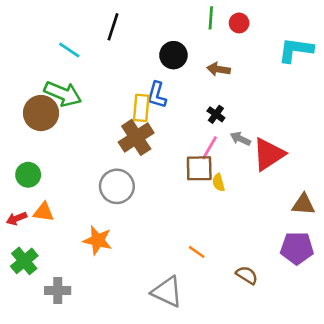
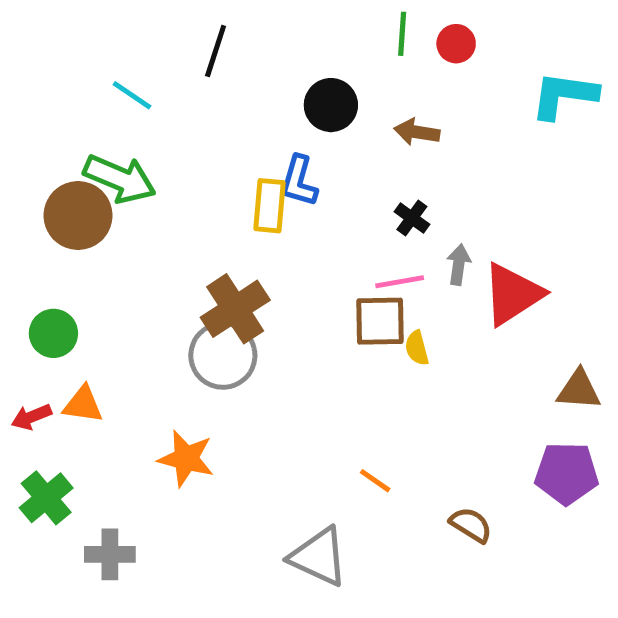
brown cross: (136, 137) -> (235, 309), moved
gray arrow: (240, 139) -> (459, 265), turned 72
pink line: (209, 148) -> (400, 282), turned 50

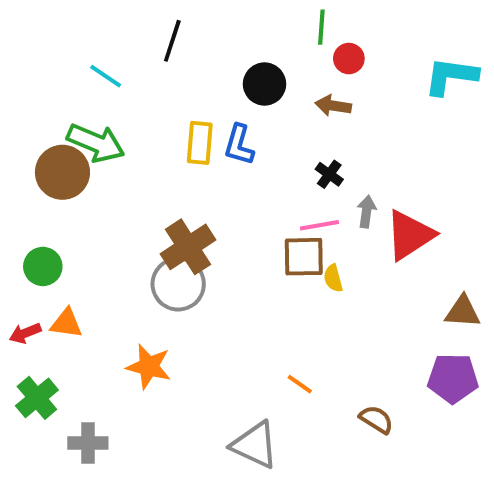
red circle: (456, 44) -> (349, 59), moved
yellow rectangle: (270, 206) -> (200, 143), moved

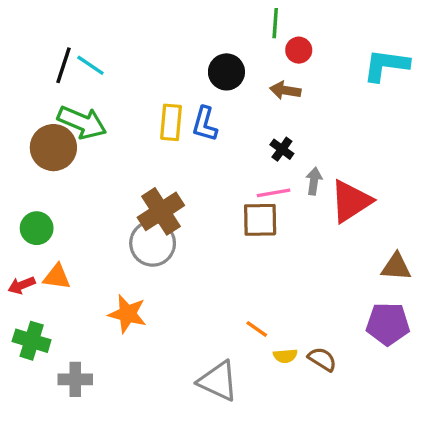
black line: (172, 41) -> (64, 65), moved
yellow semicircle: (333, 278) -> (285, 356), moved, turned -80
green cross: (37, 398) -> (32, 341), turned -33

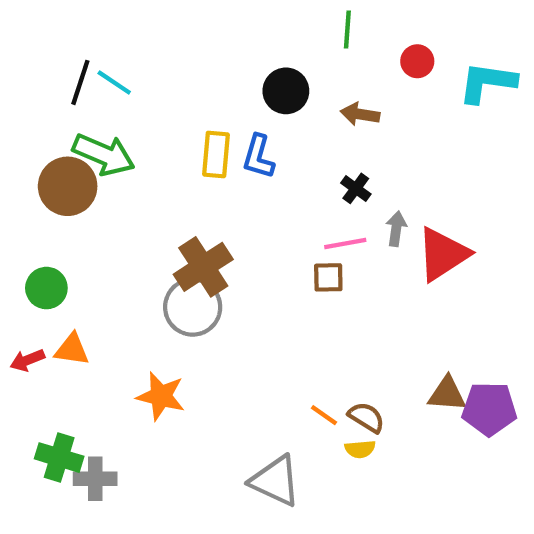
red circle: (299, 50) -> (417, 61), moved
brown square: (260, 220) -> (328, 277), size x0.7
brown triangle: (396, 267) -> (447, 394), moved
green cross: (32, 341) -> (59, 458), moved
brown semicircle: (322, 359) -> (366, 417), moved

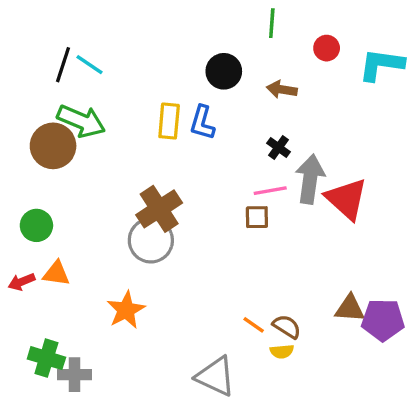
gray arrow: (396, 229) -> (310, 179), size x1.8
red triangle: (443, 254) -> (346, 199), turned -45
orange star: (161, 396) -> (126, 310), turned 30

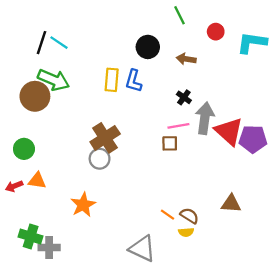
green line: (272, 23) -> (180, 15), turned -30
gray circle: (151, 240) -> (100, 159), size x0.7
purple pentagon: (383, 320) -> (253, 139), moved

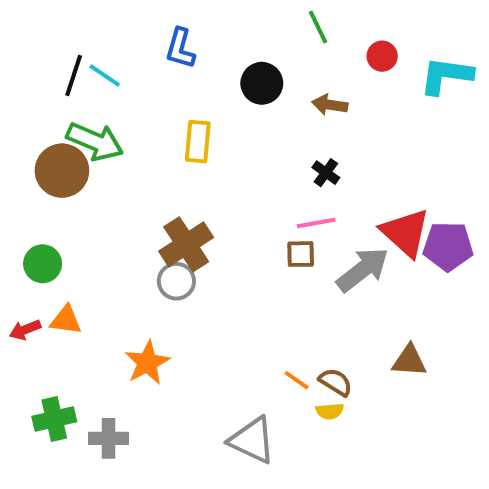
blue L-shape: (134, 81) -> (180, 48), moved
gray arrow: (205, 118) -> (363, 270), moved, turned 44
green cross: (31, 237) -> (54, 419), turned -30
gray cross: (49, 247) -> (109, 438), moved

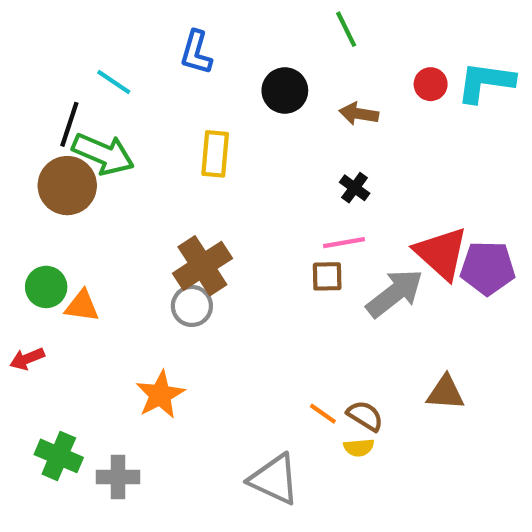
red circle: (382, 56) -> (431, 84), moved
black line: (74, 76) -> (69, 124), moved
orange triangle: (66, 320) -> (82, 306), moved
green cross: (54, 419) -> (59, 456), turned 36

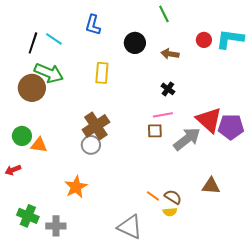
black line: (69, 124) -> (33, 43), moved

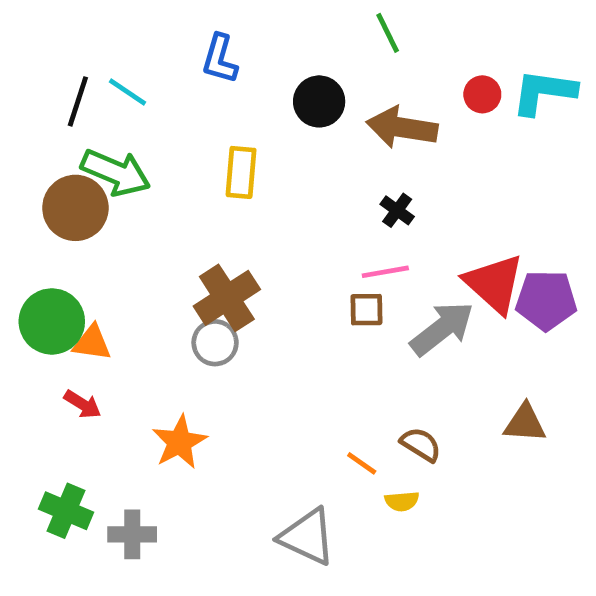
brown arrow: (170, 54) -> (402, 128), size x1.6
green circle: (22, 136) -> (52, 321), size x1.4
red arrow: (13, 170) -> (83, 404), moved, turned -126
brown triangle: (211, 186) -> (525, 423), moved
brown semicircle: (173, 197) -> (421, 444), moved

